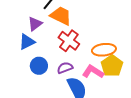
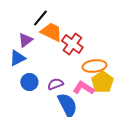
red cross: (69, 41) -> (72, 44), moved

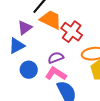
purple semicircle: (55, 84) -> (56, 58), moved
pink L-shape: (83, 88) -> (56, 74), moved

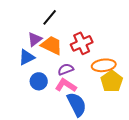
orange trapezoid: (51, 20) -> (52, 45), moved
red cross: (72, 32) -> (82, 43), turned 30

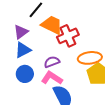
orange trapezoid: (52, 45) -> (52, 25), moved
blue triangle: (27, 57) -> (23, 50), moved

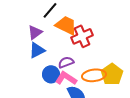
orange ellipse: (90, 58) -> (94, 75), moved
blue circle: (25, 74) -> (51, 74), moved

